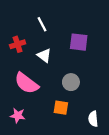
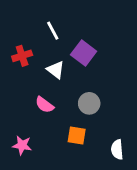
purple square: (79, 42) -> (84, 53), moved, turned 30
pink semicircle: (26, 83) -> (44, 105), moved, size x0.6

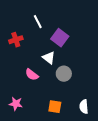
white triangle: (56, 70) -> (49, 58), moved
orange square: (77, 136) -> (55, 107), moved

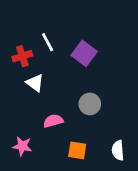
white line: (38, 22) -> (48, 42), moved
white triangle: (49, 58) -> (35, 83), moved
pink semicircle: (32, 75) -> (53, 121), moved, turned 128

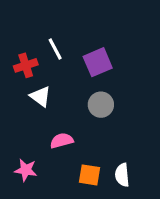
purple square: (84, 53) -> (98, 62), turned 30
gray circle: (90, 104) -> (101, 105), moved
white semicircle: (118, 150) -> (122, 175), moved

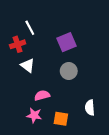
white line: (55, 49) -> (30, 28), moved
pink star: (26, 170) -> (34, 115), moved
white semicircle: (122, 175) -> (90, 108), moved

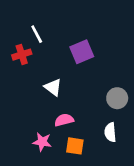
white triangle: (28, 65) -> (53, 87), moved
gray circle: (69, 71) -> (117, 98), moved
pink semicircle: (42, 95) -> (64, 120), moved

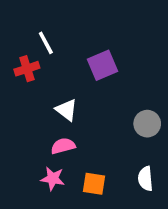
pink semicircle: (64, 120) -> (63, 146), moved
white semicircle: (110, 132) -> (145, 179), moved

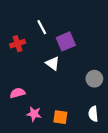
white line: (46, 43) -> (42, 27), moved
white triangle: (66, 110) -> (53, 63), moved
pink semicircle: (63, 146) -> (18, 93), moved

